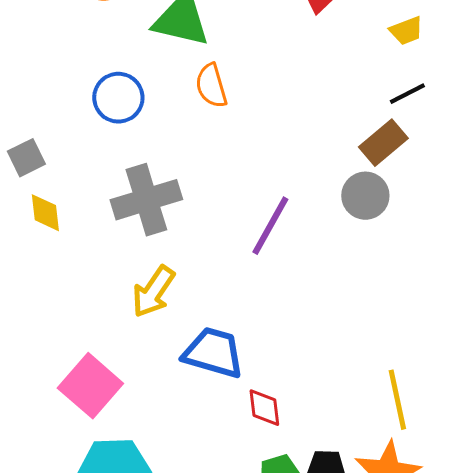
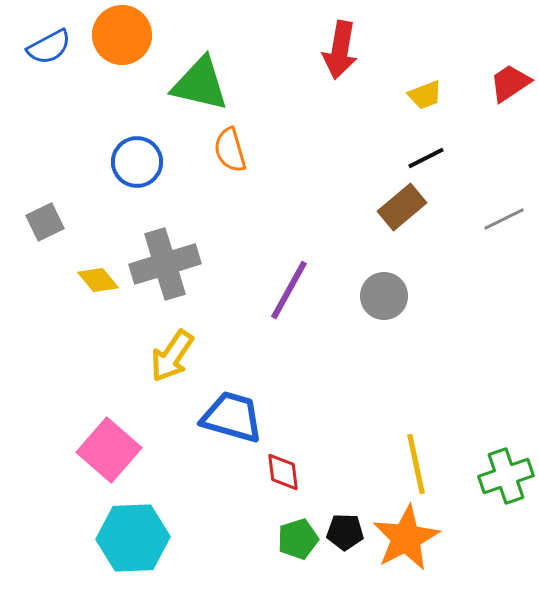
gray circle: (365, 196) -> (384, 296), moved
yellow diamond: (45, 213) -> (98, 280), moved, turned -33

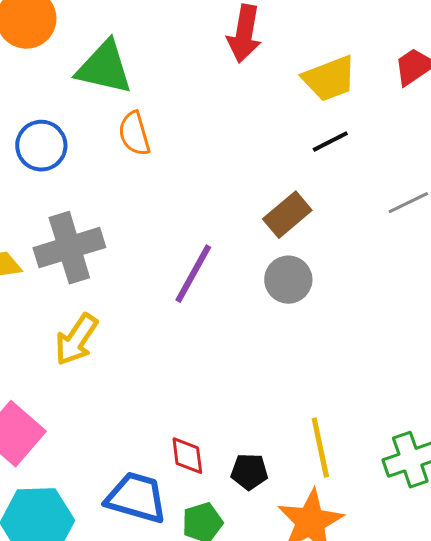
yellow trapezoid: (425, 95) -> (329, 79), size x1.6
brown rectangle: (402, 207) -> (287, 215), moved
blue trapezoid: (232, 417) -> (136, 498), moved
black pentagon: (345, 532) -> (249, 472), moved

